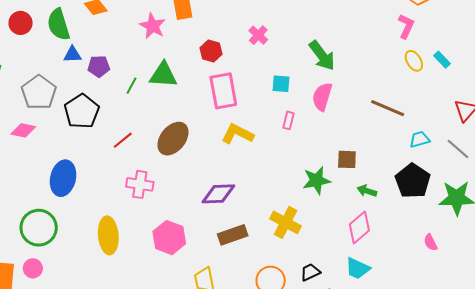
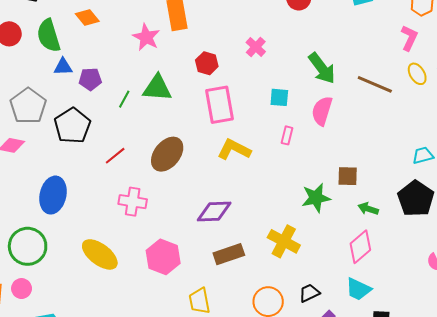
brown line: (388, 108) -> (375, 84), moved
yellow ellipse: (108, 235) -> (100, 254), turned -48

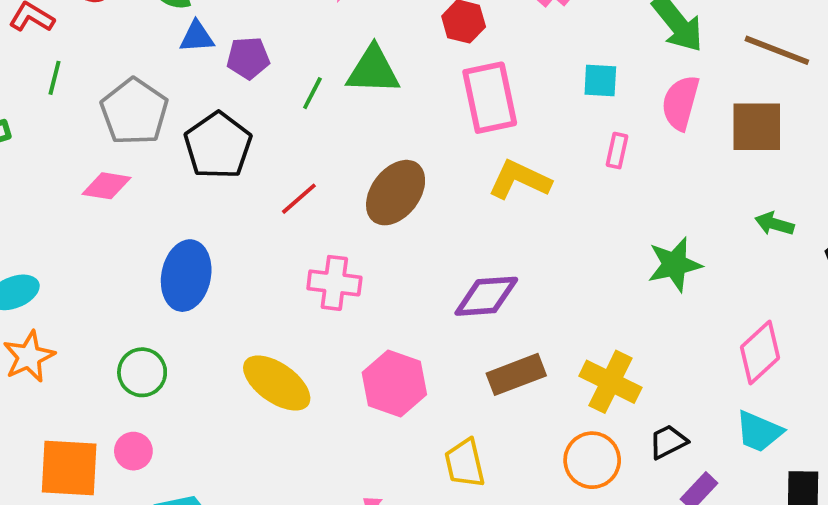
brown square: (348, 176) -> (757, 127), moved, size x1.4
green arrow: (368, 209) -> (774, 224), moved
yellow cross: (284, 241) -> (610, 382), moved
green circle: (28, 246) -> (142, 372), size x0.7

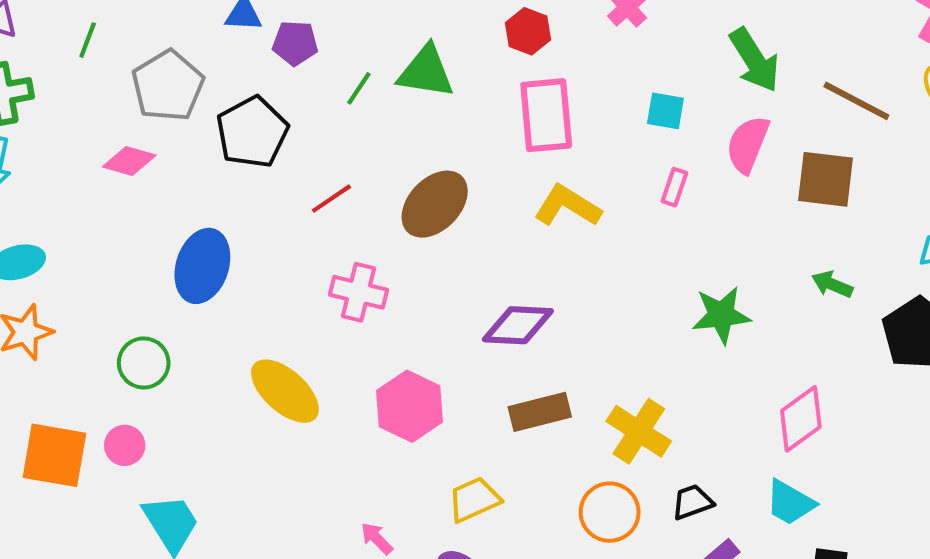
yellow trapezoid: (465, 463) -> (474, 499), turned 72

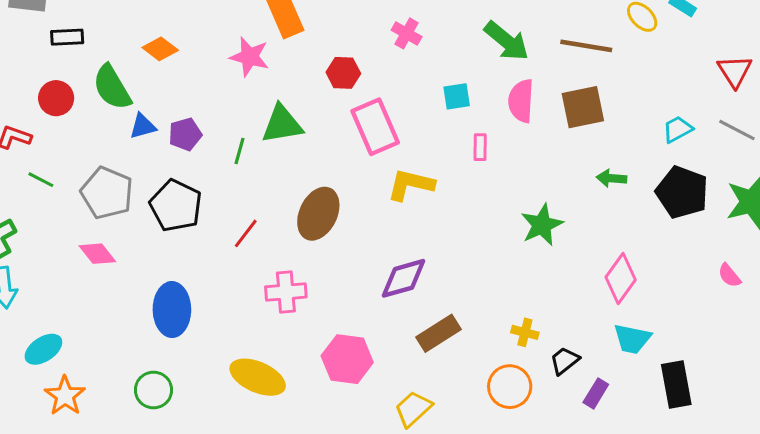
green line: (88, 40) -> (41, 180), turned -65
pink diamond: (129, 161) -> (97, 254), turned 54
yellow cross: (639, 431) -> (525, 332), moved, size x0.6

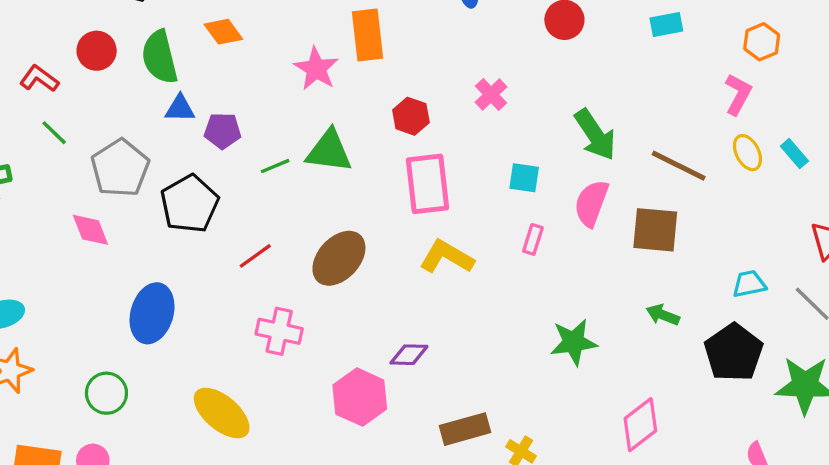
green line: (240, 151) -> (275, 166), turned 35
purple diamond: (404, 278) -> (409, 355), size x0.7
brown rectangle: (439, 333) -> (465, 429), moved
pink hexagon: (347, 359) -> (360, 397), moved

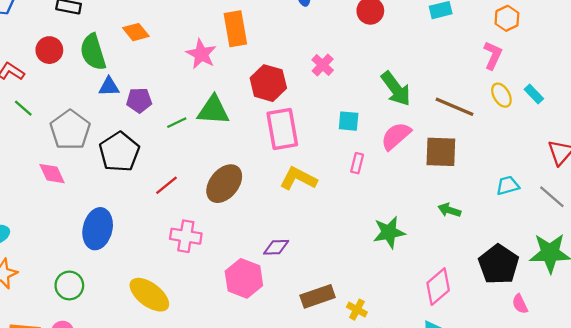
red hexagon: (411, 116) -> (268, 83), size x1.4
pink semicircle: (591, 203) -> (396, 136), turned 32
black pentagon: (734, 353) -> (499, 264), moved

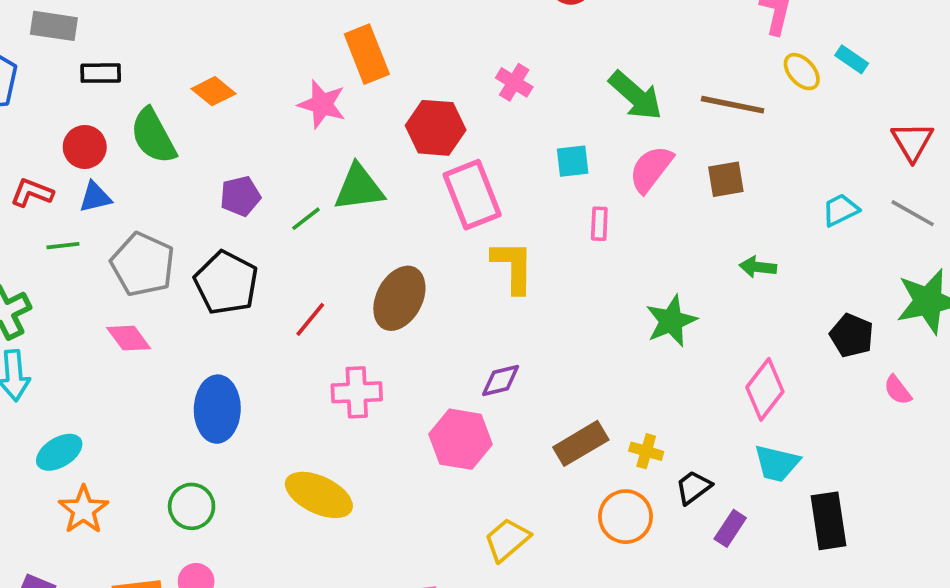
blue triangle: (109, 87) -> (95, 197), moved
green line: (23, 108) -> (63, 246), turned -36
brown square: (441, 152) -> (726, 179), size x0.7
yellow L-shape: (298, 179) -> (513, 267), turned 75
black pentagon: (499, 264) -> (852, 335), size x0.7

